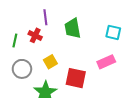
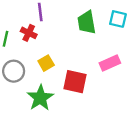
green trapezoid: (73, 28) -> (87, 22), moved
cyan square: (113, 32) -> (118, 19), moved

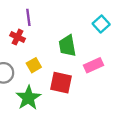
cyan square: (118, 19) -> (101, 24), turned 35
green trapezoid: (87, 22) -> (67, 46), moved

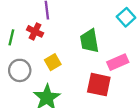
red square: (61, 83) -> (99, 85), moved

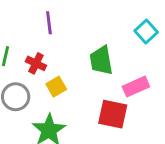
red cross: (35, 31) -> (36, 63), moved

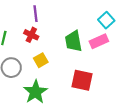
red cross: (36, 63) -> (31, 35), moved
pink rectangle: (136, 87) -> (99, 41), moved

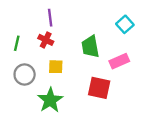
pink rectangle: (99, 41) -> (119, 61), moved
yellow square: (41, 60) -> (56, 67), turned 32

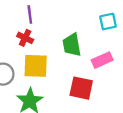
cyan square: (125, 24) -> (108, 22), turned 30
yellow square: (56, 67) -> (36, 66), size x1.6

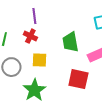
yellow square: (36, 66) -> (39, 60), size x0.7

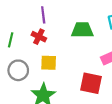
green trapezoid: (70, 42) -> (82, 30), moved, turned 100

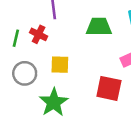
red cross: (39, 37) -> (39, 34), moved

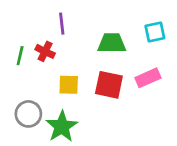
gray circle: (25, 73) -> (28, 114), moved
red square: (109, 88) -> (109, 85), moved

